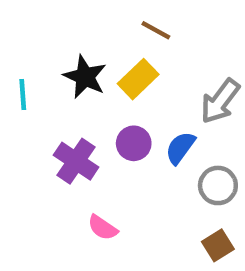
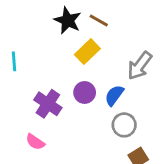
black star: (85, 77) -> (68, 20), moved
gray circle: (218, 185) -> (124, 125), moved
pink semicircle: (103, 228) -> (35, 142), moved

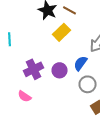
purple circle: (85, 92) -> (60, 70), moved
purple cross: (48, 104) -> (34, 69), turned 30

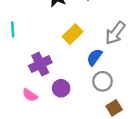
yellow rectangle: (62, 32) -> (73, 34), moved
purple circle: (60, 70) -> (61, 88), moved

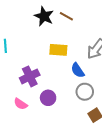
yellow rectangle: (73, 34) -> (58, 50), turned 48
blue semicircle: (94, 57) -> (78, 70), turned -70

